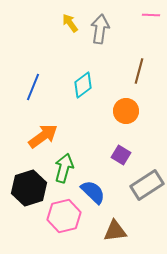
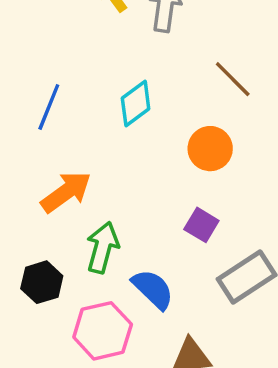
brown line: (139, 71) -> (233, 79), turned -60
black hexagon: (29, 188) -> (42, 282), size x0.7

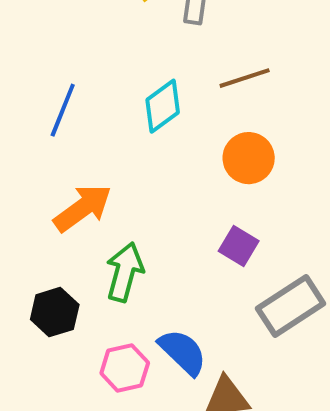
brown line: (233, 79) -> (245, 78), moved, turned -63
blue semicircle: (153, 289) -> (183, 352), moved
pink hexagon: (103, 331) -> (125, 368), size x0.7

